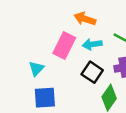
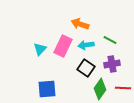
cyan triangle: (36, 69) -> (40, 49), moved

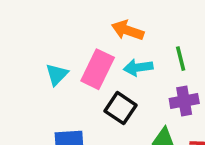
green line: (110, 40) -> (181, 59), turned 48
black square: (86, 68) -> (121, 108), moved

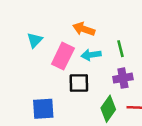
cyan triangle: (57, 74) -> (35, 40), moved
black square: (121, 108) -> (79, 83), turned -35

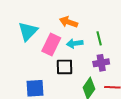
cyan triangle: (35, 40) -> (28, 31), size x1.5

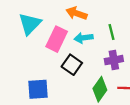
black square: (65, 67) -> (72, 65), turned 36

